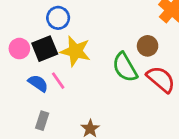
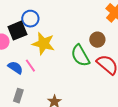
black square: (45, 49) -> (17, 31), moved

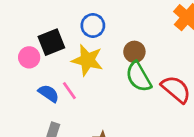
blue circle: (30, 19) -> (93, 26), moved
brown circle: (97, 40) -> (134, 52), moved

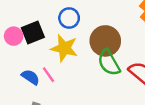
brown circle: (134, 52) -> (105, 41), size x1.6
pink circle: (29, 57) -> (14, 36), moved

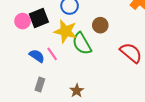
brown circle: (105, 41) -> (100, 25), size x0.6
green semicircle: (109, 63) -> (82, 44), moved

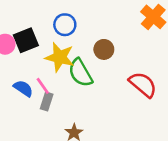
gray rectangle: (40, 85) -> (47, 101), moved

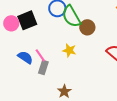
yellow star: (60, 57) -> (69, 50), moved, size x0.6
green semicircle: (80, 73) -> (71, 16), moved

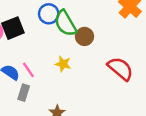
gray rectangle: (43, 67) -> (24, 93), moved

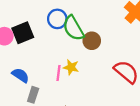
pink line: (28, 70) -> (58, 73), moved, turned 42

